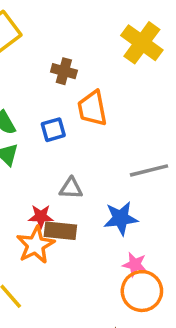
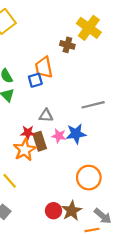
brown cross: (64, 71) -> (67, 45), moved
orange trapezoid: (92, 108) -> (44, 67), moved
brown rectangle: (60, 231) -> (40, 141), turned 66
pink star: (135, 264) -> (59, 136), moved

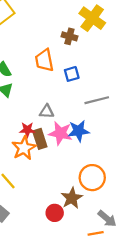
blue square: (35, 80) -> (72, 74), moved
pink star: (59, 136) -> (60, 133), size x1.5
brown star: (72, 211) -> (72, 198), moved

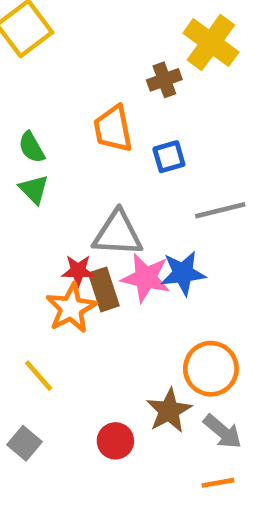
brown cross: (69, 36) -> (164, 80), turned -35
gray triangle: (47, 112) -> (118, 234), size x1.6
red circle: (55, 213) -> (115, 441), moved
gray arrow: (107, 219) -> (223, 432), moved

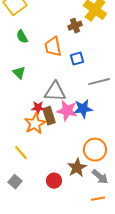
green semicircle: (32, 147) -> (22, 37), moved

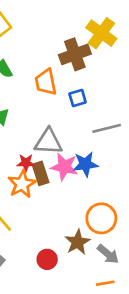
brown cross: (75, 26) -> (75, 54), size x1.6

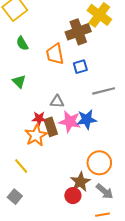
gray triangle: (48, 142) -> (57, 102), size x0.6
red circle: (47, 259) -> (73, 196), moved

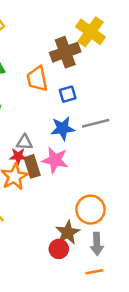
gray triangle: (57, 102) -> (25, 142), moved
blue star: (87, 119) -> (63, 128), moved
gray arrow: (105, 191) -> (97, 244), turned 48

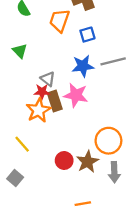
orange trapezoid: (37, 79) -> (59, 21), turned 30
gray triangle: (25, 142) -> (48, 79), turned 35
red circle: (59, 249) -> (64, 161), moved
orange line: (94, 272) -> (83, 204), moved

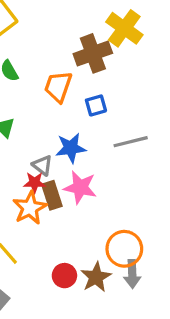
blue star: (83, 66) -> (71, 148), moved
gray arrow: (114, 172) -> (132, 274), moved

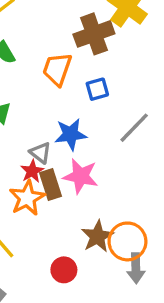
gray line: (131, 142) -> (134, 128), turned -32
red star: (35, 183) -> (32, 171), turned -30
brown star: (96, 277) -> (97, 236), moved

